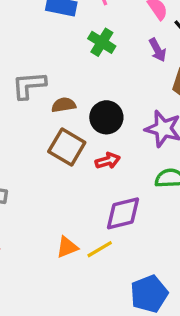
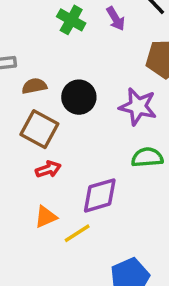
purple arrow: (157, 50) -> (116, 19), moved
red arrow: (108, 161) -> (48, 169), moved
orange triangle: (67, 247) -> (46, 217), moved

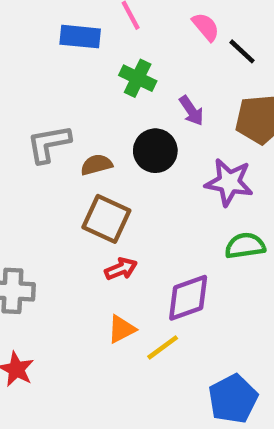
purple arrow: (116, 19) -> (191, 111), moved
black circle: (79, 97) -> (155, 151), moved

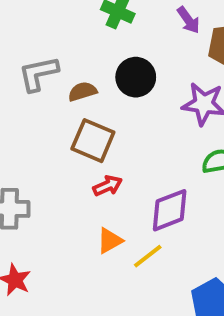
purple arrow: (191, 111) -> (188, 20), moved

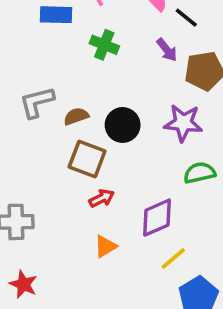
black circle: (136, 77) -> (123, 125), moved
yellow line: (148, 256) -> (173, 259), moved

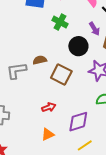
gray L-shape: (37, 102) -> (16, 71), moved
black circle: (123, 125) -> (78, 46), moved
brown square: (87, 159) -> (61, 74), moved

